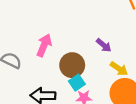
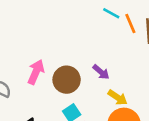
brown circle: (72, 65) -> (67, 80), moved

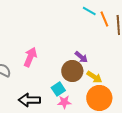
brown circle: (67, 80) -> (72, 71), moved

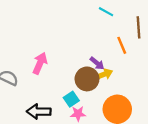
orange line: (104, 19) -> (122, 45), moved
yellow arrow: (94, 77) -> (104, 74), moved, turned -56

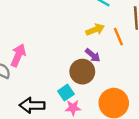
pink arrow: (40, 63) -> (18, 55), moved
yellow arrow: (104, 74) -> (95, 30), moved

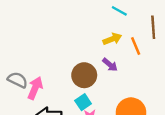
pink arrow: (18, 55) -> (35, 88), moved
brown circle: (82, 72) -> (84, 75), moved

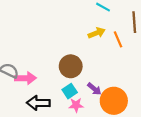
purple arrow: (110, 65) -> (94, 89), moved
pink arrow: (35, 88) -> (25, 78), turned 66

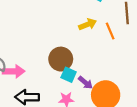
cyan square: (70, 91) -> (69, 75), moved, turned -32

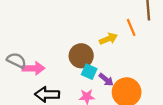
yellow arrow: (88, 24) -> (108, 39), moved

